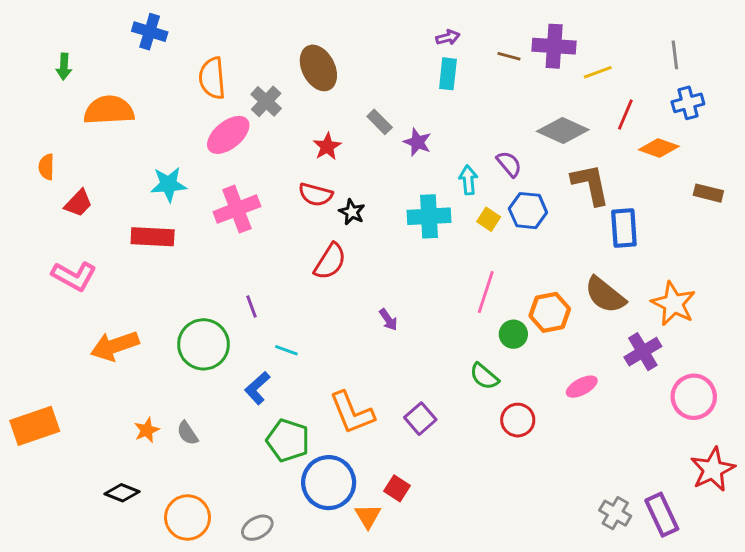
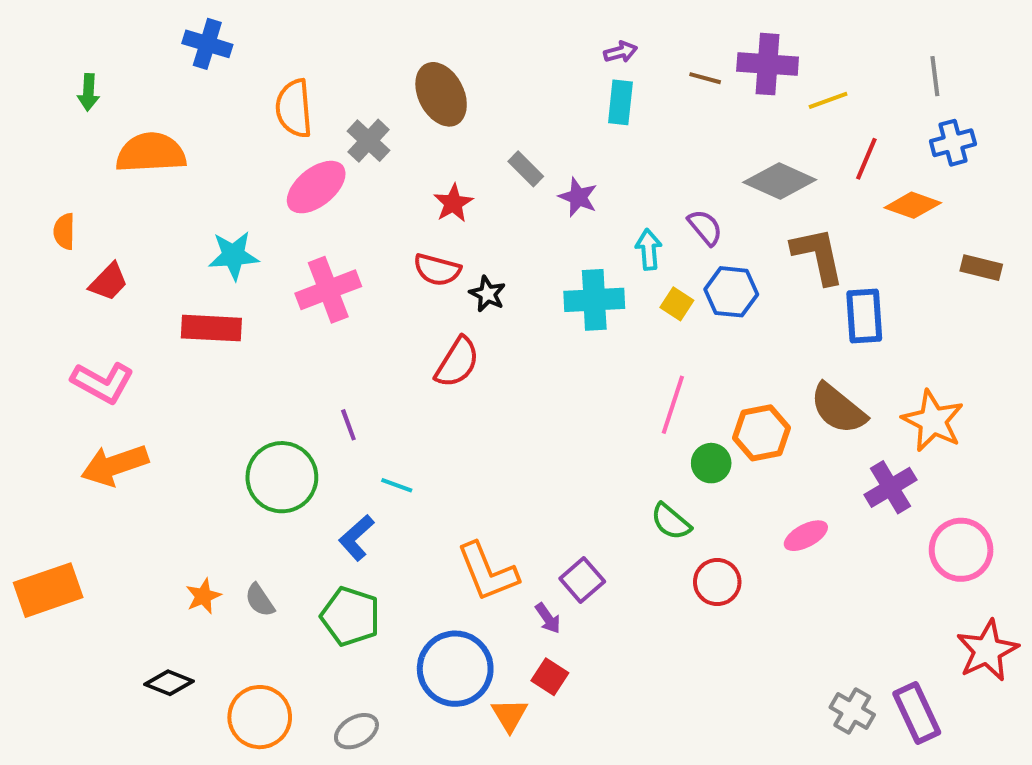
purple arrow: (388, 320) -> (548, 618), moved
orange arrow: (115, 346) -> (115, 465), moved
green pentagon: (288, 440) -> (350, 616), moved

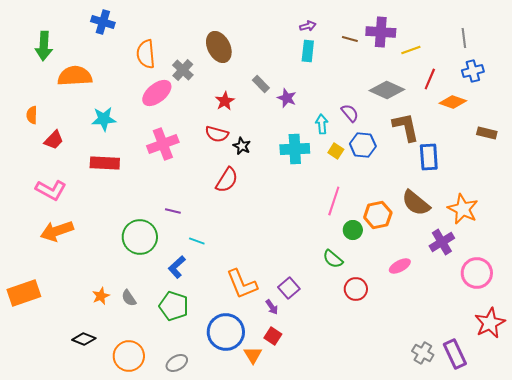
green arrow: (88, 92) -> (44, 46), size x1.6
cyan star: (234, 256) -> (104, 119), moved
purple line: (348, 425) -> (173, 211), turned -56

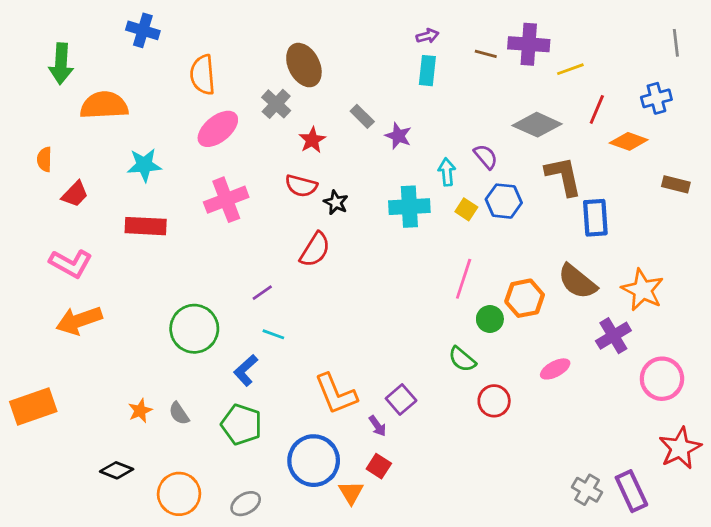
gray line: (464, 38) -> (676, 43), moved
gray cross: (183, 70) -> (276, 104), moved
purple line: (173, 211) -> (262, 293), moved, turned -49

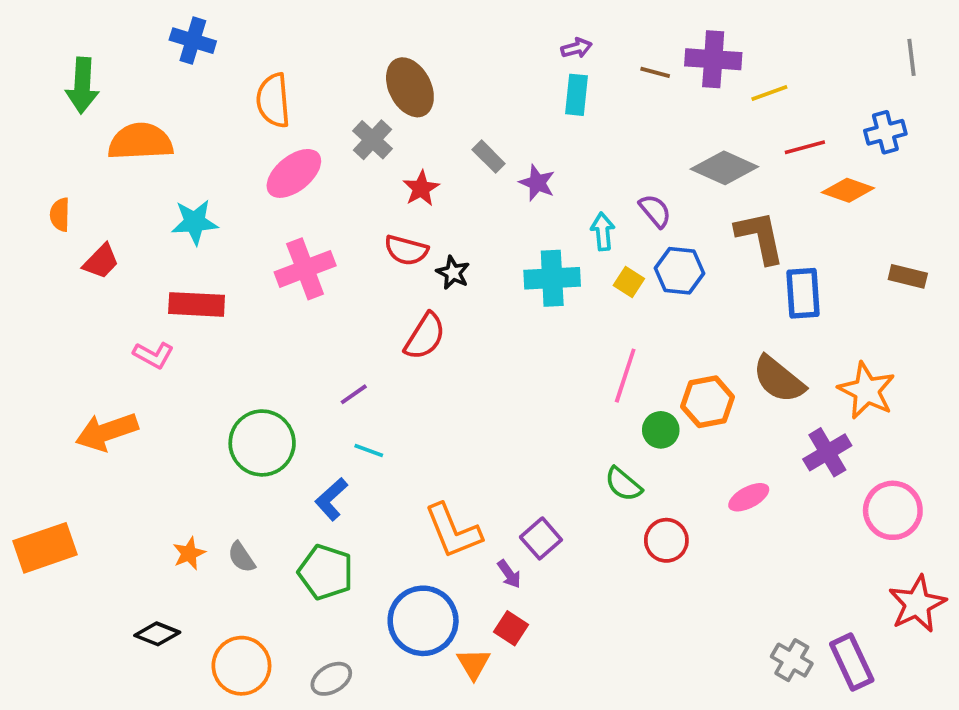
red line: (597, 109) -> (805, 147), turned 52
brown rectangle: (676, 184) -> (908, 276), moved
pink L-shape: (71, 264) -> (153, 355), moved, size x0.7

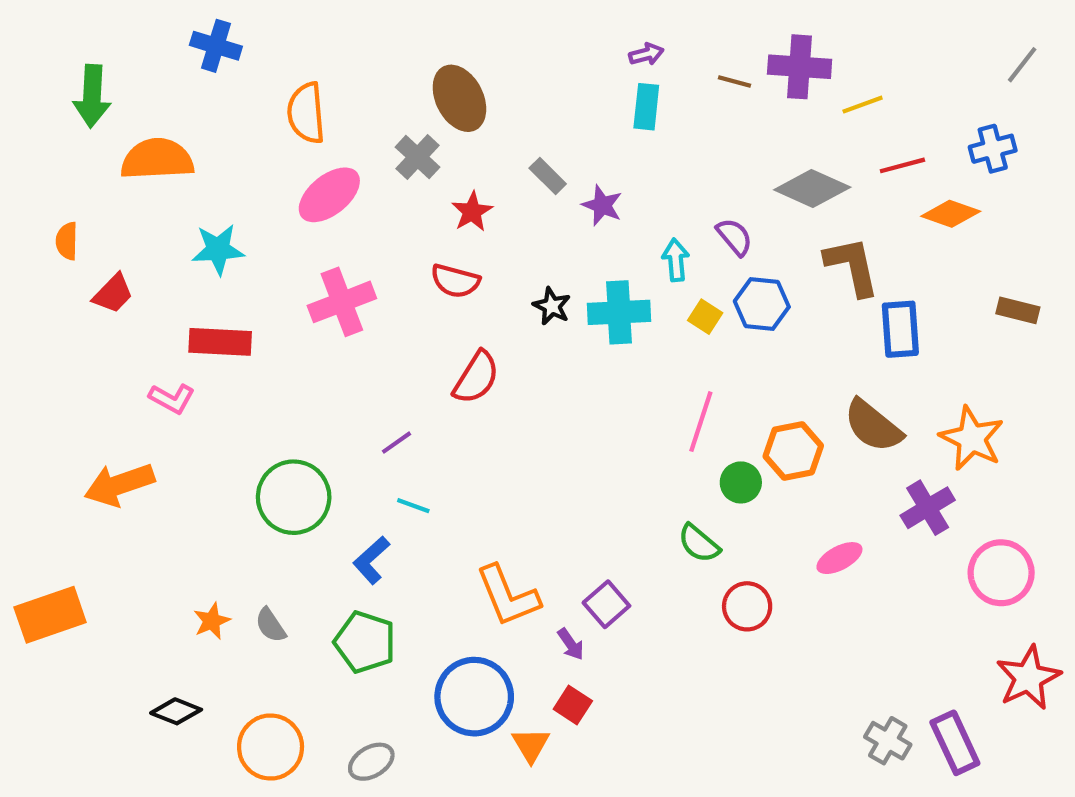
gray line: (912, 57) -> (1022, 65), turned 45
black star: (453, 273) -> (552, 306), moved

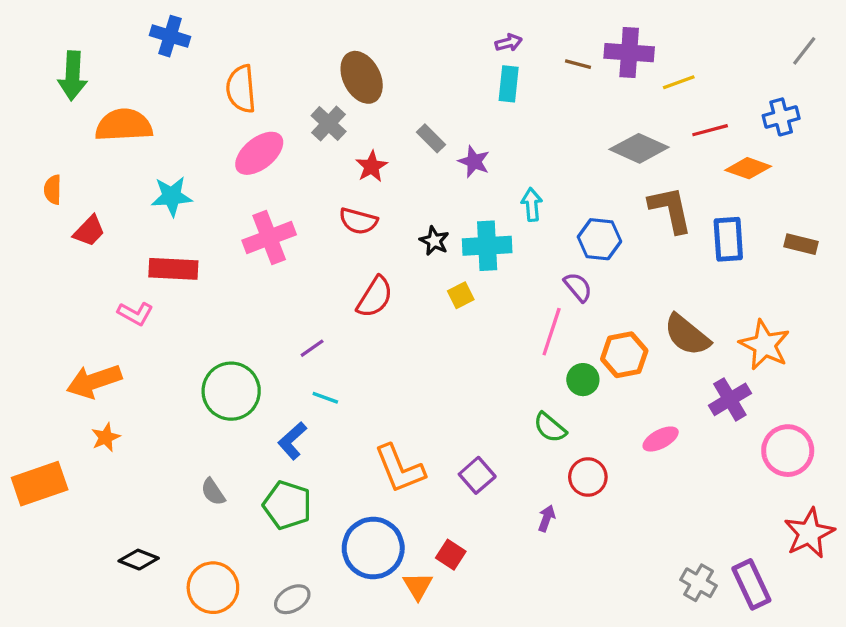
purple semicircle: (734, 237) -> (578, 287), moved
yellow square: (705, 317) -> (461, 295), moved, turned 30
blue rectangle: (900, 329) -> (728, 239), moved
orange star: (212, 621) -> (106, 437), moved
purple arrow: (571, 644) -> (547, 518), moved, turned -125

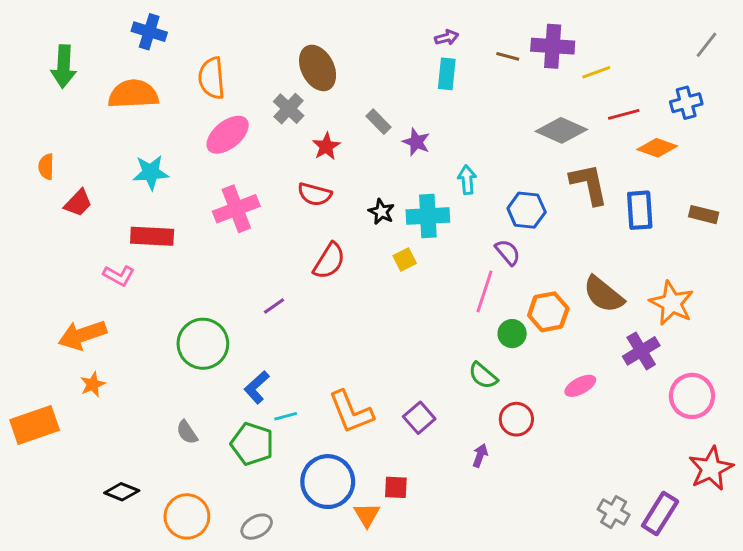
orange semicircle: (124, 125) -> (133, 94), moved
cyan line: (325, 398) -> (286, 416), moved, turned -35
red square: (451, 555) -> (396, 487), turned -30
purple rectangle: (751, 584) -> (660, 514), turned 57

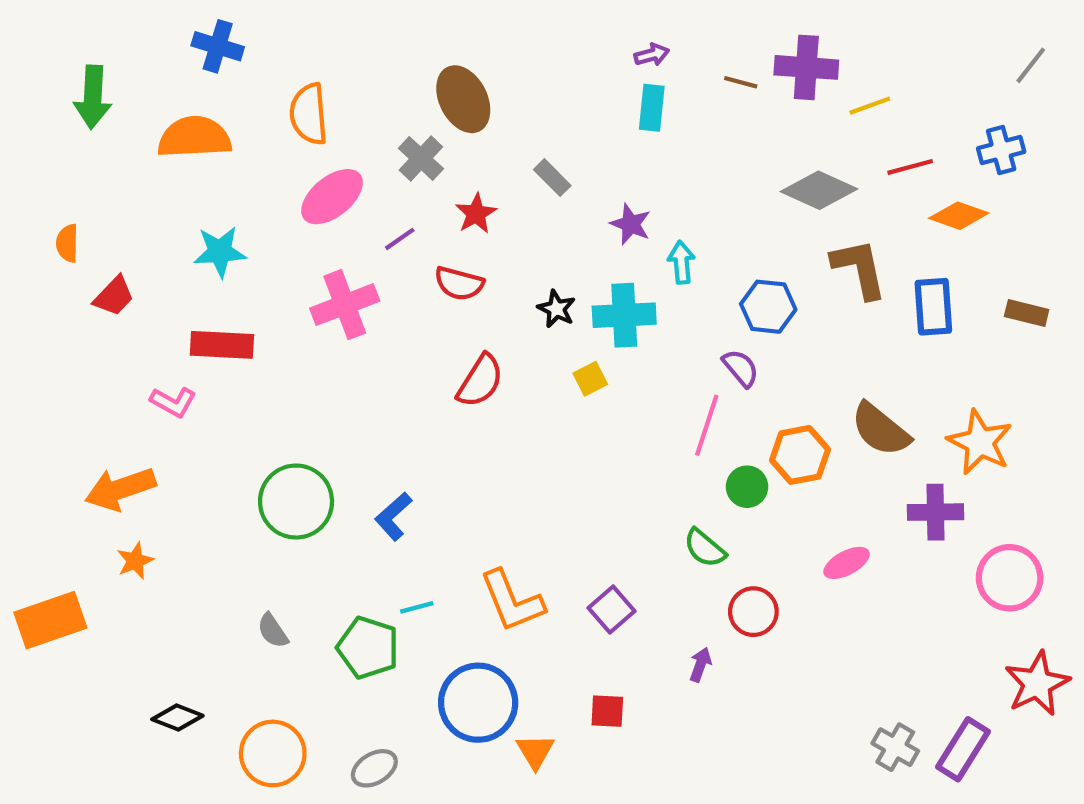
purple star: (416, 142) -> (631, 224), moved
purple line: (274, 306) -> (400, 239), moved
purple cross: (641, 351) -> (935, 512), turned 30
blue L-shape: (257, 387) -> (393, 516), moved
red square: (396, 487) -> (607, 711), moved

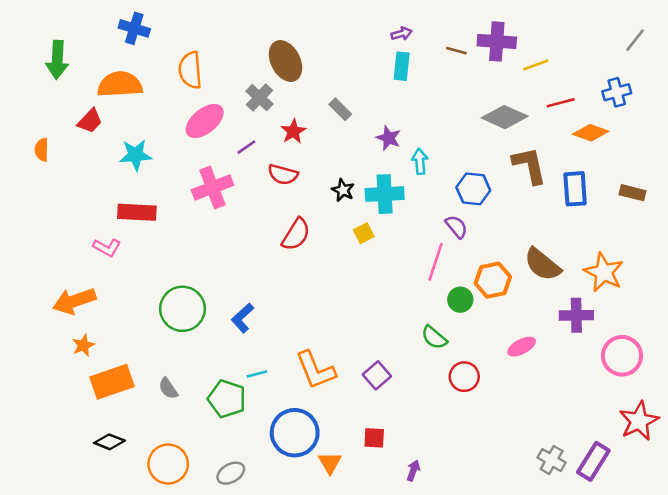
red trapezoid: (114, 296) -> (90, 121), moved
orange rectangle: (50, 620) -> (112, 382), moved
purple arrow: (700, 665) -> (413, 471), moved

